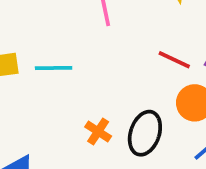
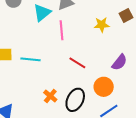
red line: (174, 60) -> (77, 63), moved

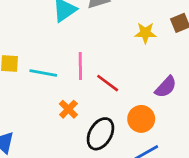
pink line: (61, 30) -> (80, 66), moved
orange cross: (50, 96) -> (68, 109), moved

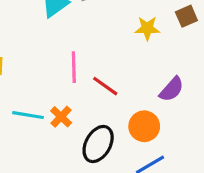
cyan line: (43, 73) -> (28, 115), moved

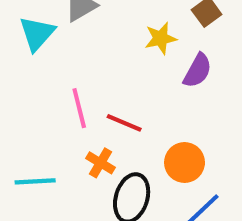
purple semicircle: (172, 89) -> (198, 71), moved
orange cross: (61, 117) -> (100, 163), moved

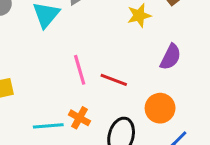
purple semicircle: (198, 71) -> (170, 57), moved
orange cross: (100, 163) -> (79, 118), moved

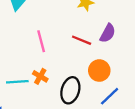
red line: (114, 80) -> (82, 40), moved

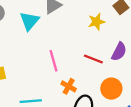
orange cross: (40, 76) -> (69, 86), moved

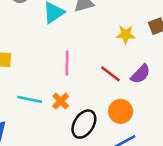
orange cross: (69, 86) -> (61, 101), moved

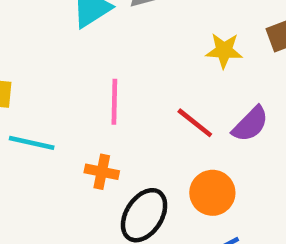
cyan line: (30, 99) -> (32, 143), moved
orange cross: (61, 101) -> (102, 172), turned -35

